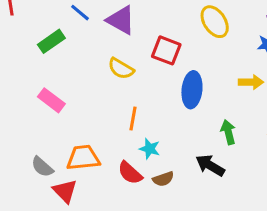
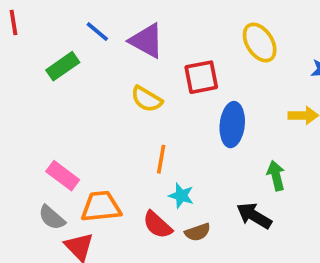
red square: (166, 50) -> (201, 77), turned -32
pink rectangle: (51, 100) -> (63, 176), moved

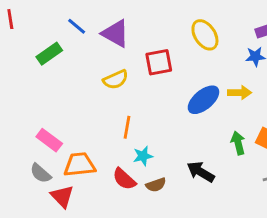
yellow semicircle: (147, 99) -> (116, 80), turned -55
blue ellipse: (232, 125) -> (203, 100), moved, turned 44
green arrow: (276, 176) -> (238, 143), moved
cyan star: (181, 196) -> (143, 156), turned -30

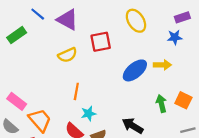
orange trapezoid: (79, 165) -> (40, 120), turned 55

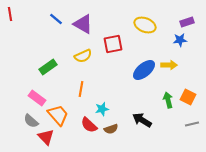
yellow ellipse: (136, 21) -> (145, 25), turned -35
green rectangle: (17, 35) -> (48, 67), moved
orange line: (76, 91) -> (81, 89), moved

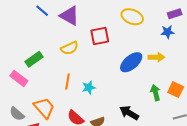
pink rectangle: (37, 98) -> (19, 78), moved
cyan star: (102, 109) -> (89, 88), moved

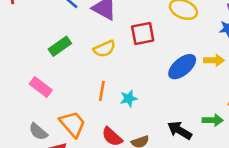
green rectangle: (34, 59) -> (60, 46), moved
green arrow: (155, 93) -> (213, 120), moved, turned 105

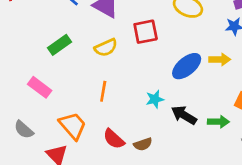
cyan star: (129, 98) -> (155, 99), moved
black arrow: (180, 130) -> (184, 115), moved
gray semicircle: (38, 132) -> (24, 130), moved

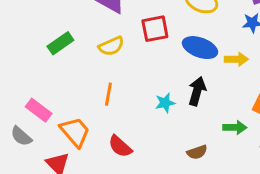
blue ellipse: (187, 66) -> (200, 48), moved, turned 60
pink rectangle: (40, 87) -> (39, 110), moved
black arrow: (184, 115) -> (197, 91), moved, turned 75
brown semicircle: (143, 144) -> (197, 152), moved

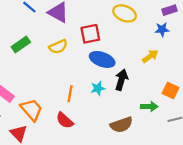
blue ellipse: (200, 48) -> (102, 59), moved
yellow arrow: (236, 59) -> (150, 56), turned -35
orange line: (108, 94) -> (70, 94), moved
brown semicircle: (197, 152) -> (121, 125), size x1.5

